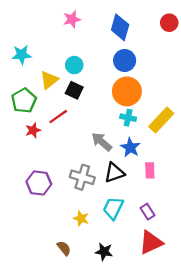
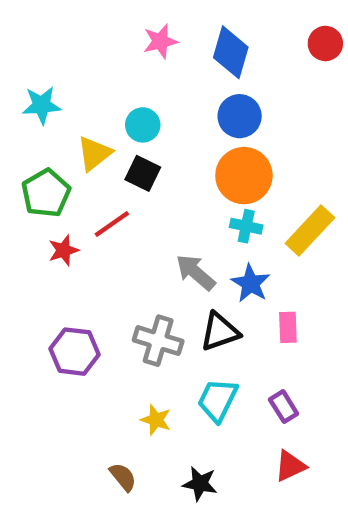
pink star: (72, 19) -> (160, 41), moved
red triangle: (151, 242) -> (290, 466), size x0.7

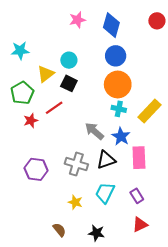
pink rectangle: (288, 327) -> (139, 158), size x1.5

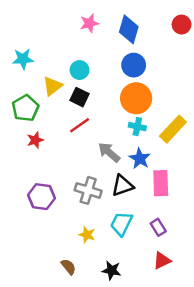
red line: (54, 108) -> (80, 125), moved

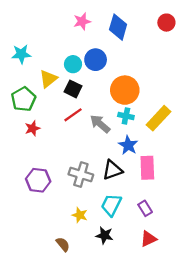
blue circle: (134, 65) -> (96, 60), moved
gray arrow: (109, 152) -> (100, 124), moved
black star: (111, 270) -> (105, 235), moved

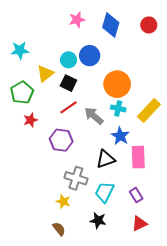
red circle: (166, 23) -> (149, 25), moved
gray cross: (81, 175) -> (76, 178), moved
purple hexagon: (38, 180) -> (61, 140), moved
yellow star: (80, 215) -> (63, 201), moved

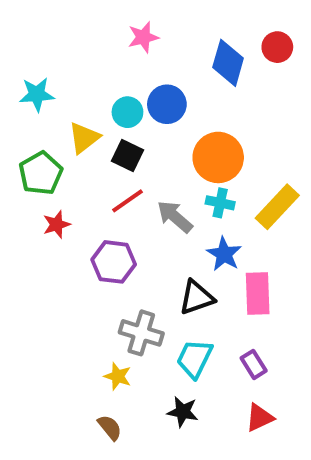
blue diamond: (111, 25) -> (228, 63), moved

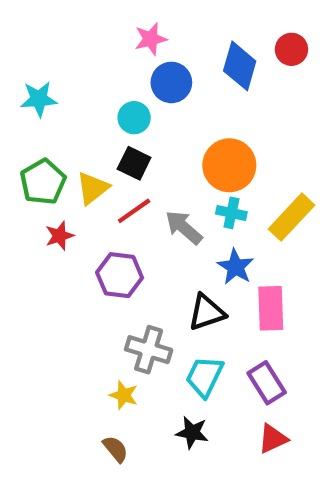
blue circle: (167, 104) -> (171, 82), moved
yellow triangle: (84, 138) -> (93, 188), moved
purple rectangle: (254, 364) -> (267, 383), size x1.4

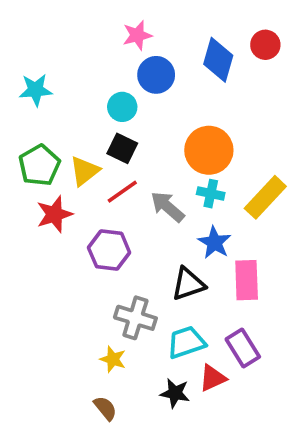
red star: (60, 236) -> (54, 214), size x1.4
cyan trapezoid: (204, 377) -> (186, 342), turned 45
red triangle: (273, 439) -> (213, 378), moved

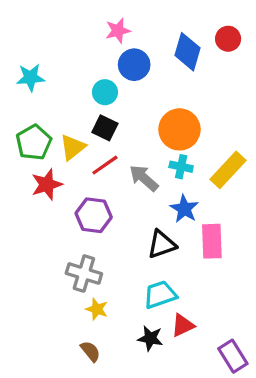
gray cross: (135, 318) -> (84, 274), moved
purple rectangle: (243, 348) -> (233, 356), moved

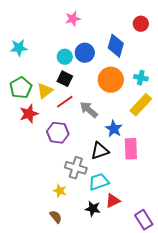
blue diamond: (188, 52) -> (116, 46), moved
blue circle: (134, 65) -> (85, 53), moved
cyan cross: (181, 167) -> (141, 78), moved
gray cross: (84, 274) -> (76, 168), moved

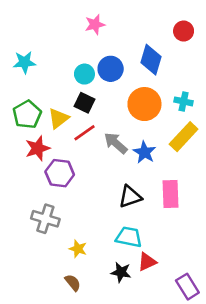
blue star: (114, 129) -> (144, 152), moved
purple hexagon: (58, 133) -> (60, 173), moved
gray cross: (76, 168) -> (45, 219), moved
cyan trapezoid: (99, 182) -> (129, 237), turned 30

